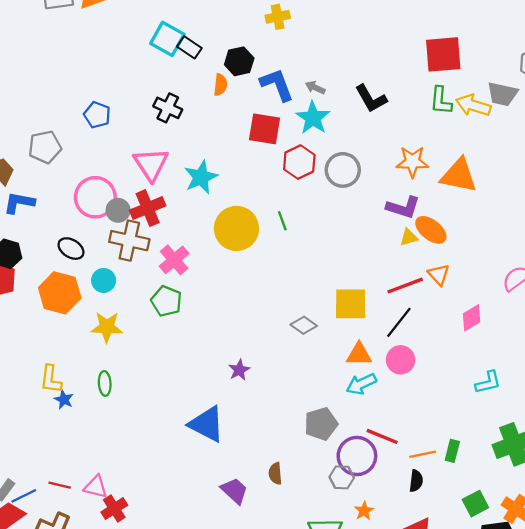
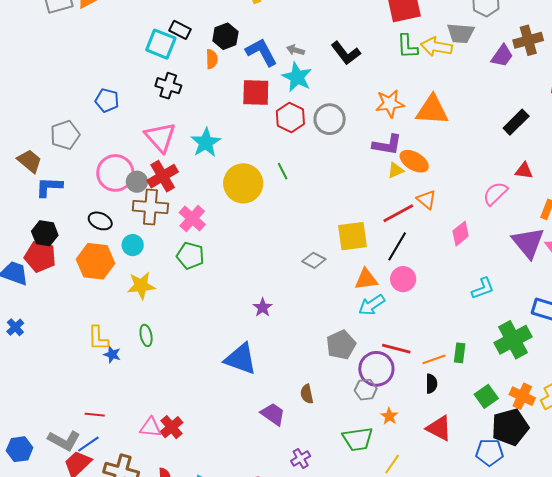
cyan square: (167, 39) -> (161, 44), moved
red line: (60, 485) -> (95, 415), moved
red cross: (114, 509) -> (172, 427), moved

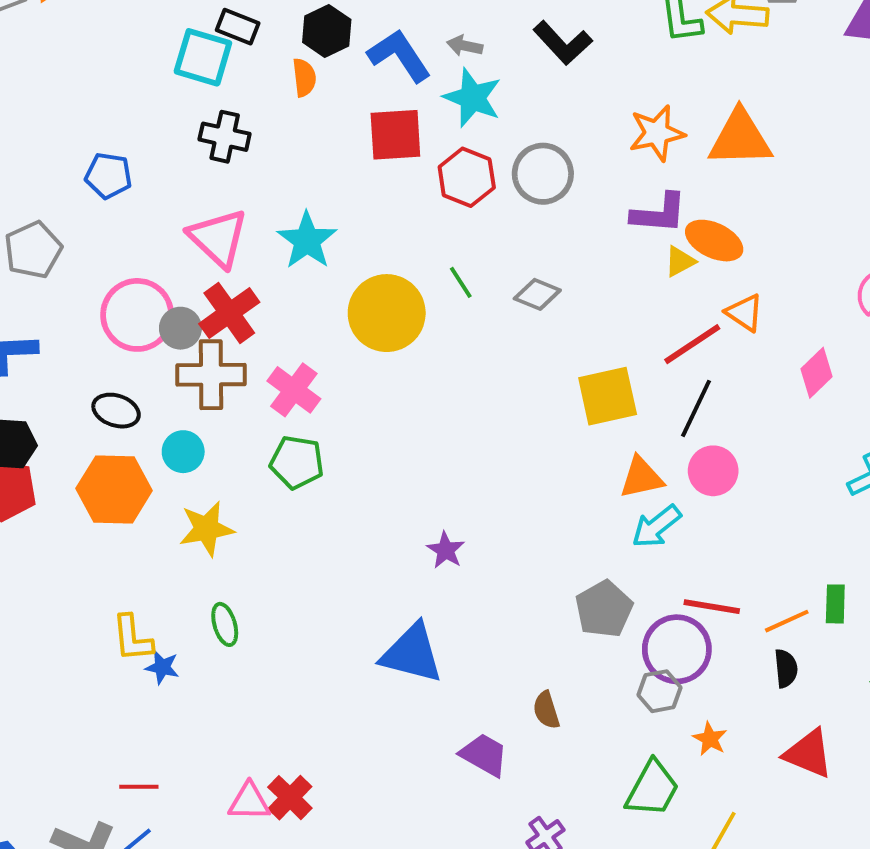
gray diamond: (314, 260) -> (537, 294), moved
green trapezoid: (358, 439) -> (652, 789), turned -48

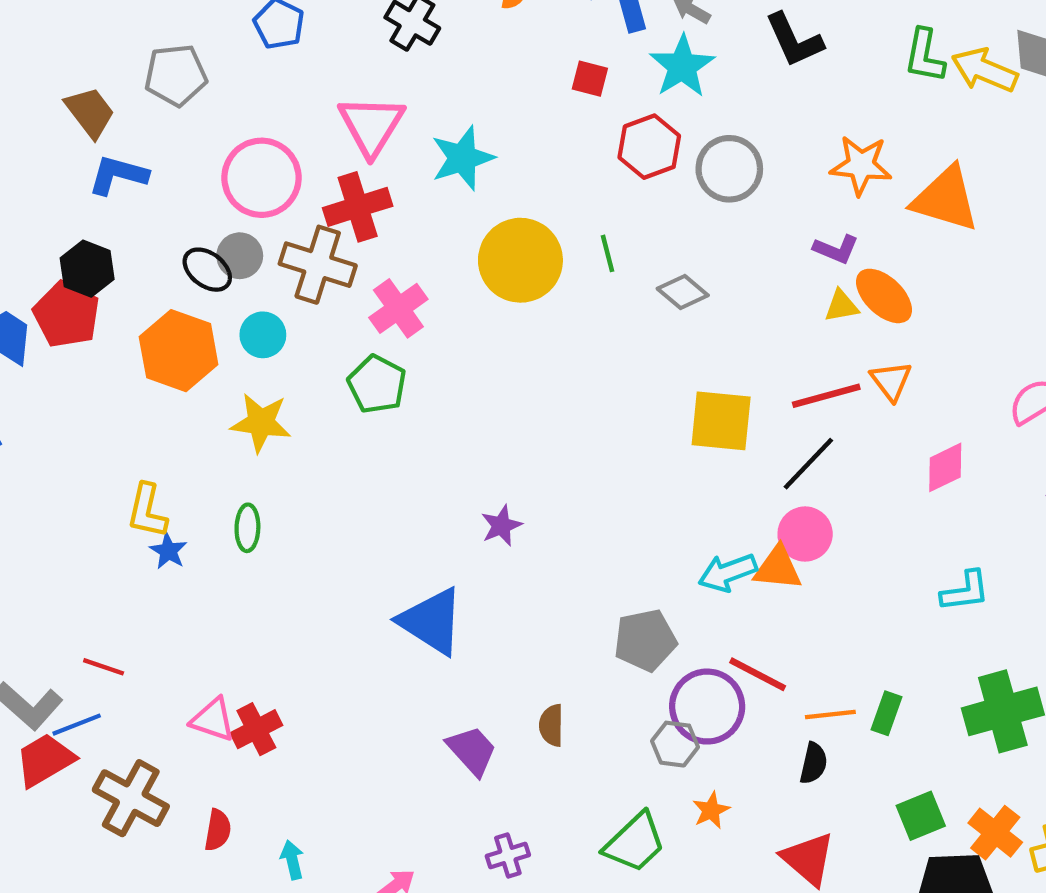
red square: (395, 135) -> (590, 79), size x0.6
purple L-shape: (659, 213) -> (836, 249), size x0.7
gray circle: (180, 328) -> (240, 256), moved
orange triangle: (641, 478) -> (778, 568), moved

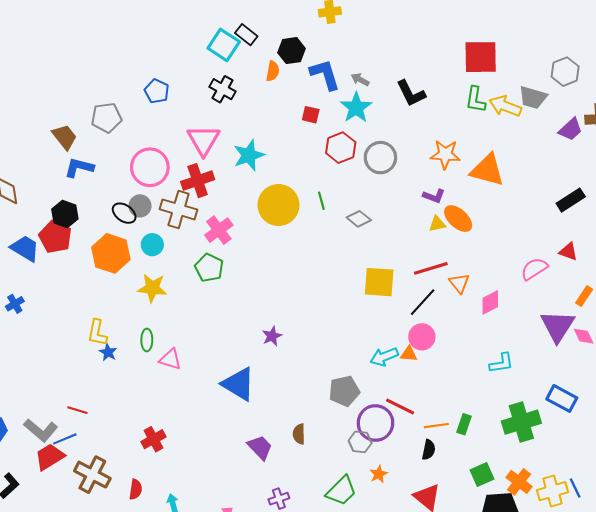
orange triangle: (891, 381) -> (459, 283), moved
orange triangle: (778, 568) -> (409, 354), size x0.7
pink triangle: (213, 720) -> (170, 359), moved

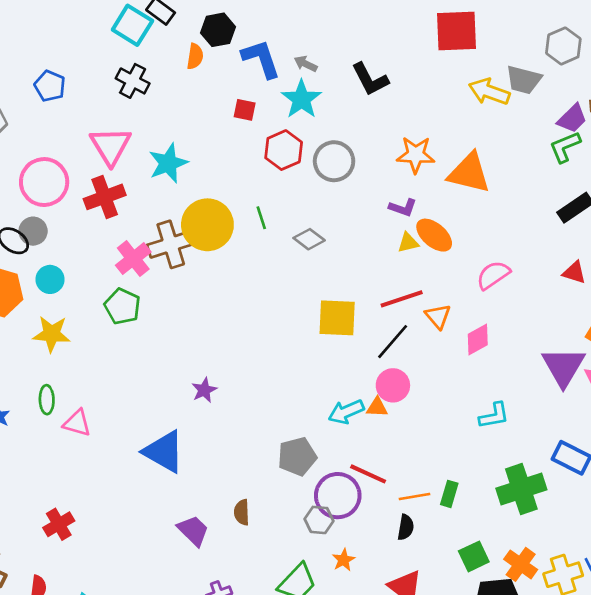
green L-shape: (475, 100) -> (565, 147), moved, turned 60
brown cross: (179, 209) -> (171, 244), moved, turned -32
pink semicircle: (534, 269) -> (493, 275), moved

